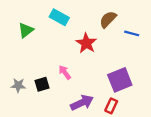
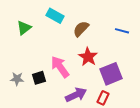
brown semicircle: (108, 19) -> (81, 29), moved
red star: (86, 43) -> (88, 57), moved
pink arrow: (65, 72) -> (60, 67), size x1.6

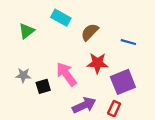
blue line: (122, 31) -> (128, 42), moved
red star: (88, 57) -> (97, 63), turned -30
gray star: (17, 79) -> (23, 75), moved

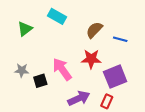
brown semicircle: (90, 32) -> (94, 30), moved

